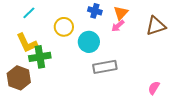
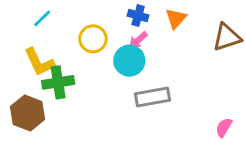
pink arrow: (118, 26) -> (138, 40), moved

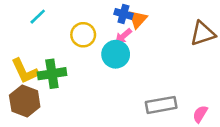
orange triangle: (176, 18) -> (138, 19), moved
yellow L-shape: (39, 62) -> (25, 71), moved
gray rectangle: (153, 97) -> (161, 105), moved

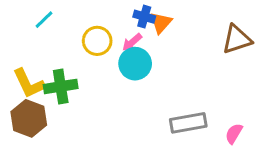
pink arrow: (123, 36) -> (132, 42), moved

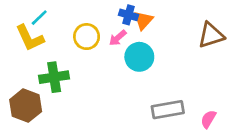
cyan circle: (135, 64) -> (139, 57), moved
yellow L-shape: (29, 83) -> (30, 38), moved

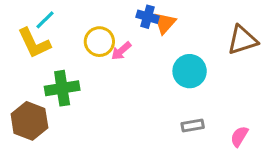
pink arrow: (118, 38) -> (121, 51), moved
cyan circle: (139, 57) -> (190, 71), moved
gray rectangle: (168, 110) -> (193, 126), size x0.6

